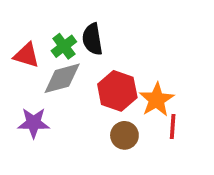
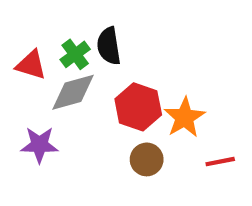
red line: (173, 126) -> (220, 162), moved, turned 75

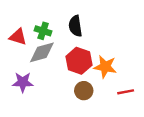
black semicircle: (109, 46) -> (75, 26), moved
green cross: (75, 54) -> (43, 31), turned -35
orange star: (184, 117) -> (105, 67), turned -30

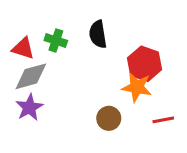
gray diamond: (42, 52) -> (31, 76), moved
red hexagon: (79, 61) -> (145, 64), moved
purple star: (23, 82) -> (29, 107), turned -30

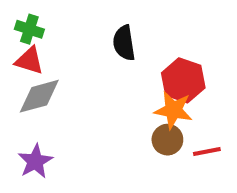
green cross: (56, 40) -> (29, 29), moved
purple star: (29, 107) -> (35, 161), moved
brown circle: (109, 118) -> (167, 140), moved

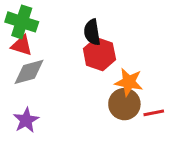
green cross: (29, 29) -> (22, 22), size x1.5
red hexagon: (183, 80) -> (99, 54), moved
brown circle: (167, 140) -> (124, 104), size x1.4

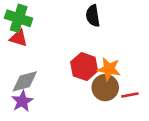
black semicircle: (92, 32) -> (93, 16), moved
red hexagon: (99, 54) -> (84, 67), moved
gray diamond: (29, 72) -> (25, 81), moved

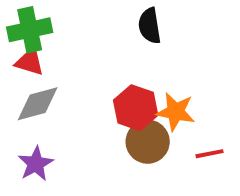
green cross: (19, 18) -> (30, 30), turned -30
gray diamond: (25, 81) -> (38, 104), moved
brown circle: (105, 88) -> (148, 142), moved

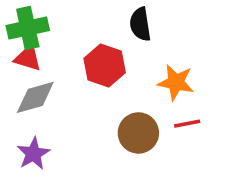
red hexagon: (136, 108) -> (105, 65), moved
orange star: (176, 112) -> (176, 82), moved
red line: (210, 154) -> (187, 124), moved

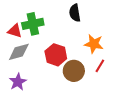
green cross: (28, 28) -> (33, 24), moved
red hexagon: (105, 65) -> (56, 55), moved
red line: (187, 124) -> (100, 66), turned -48

